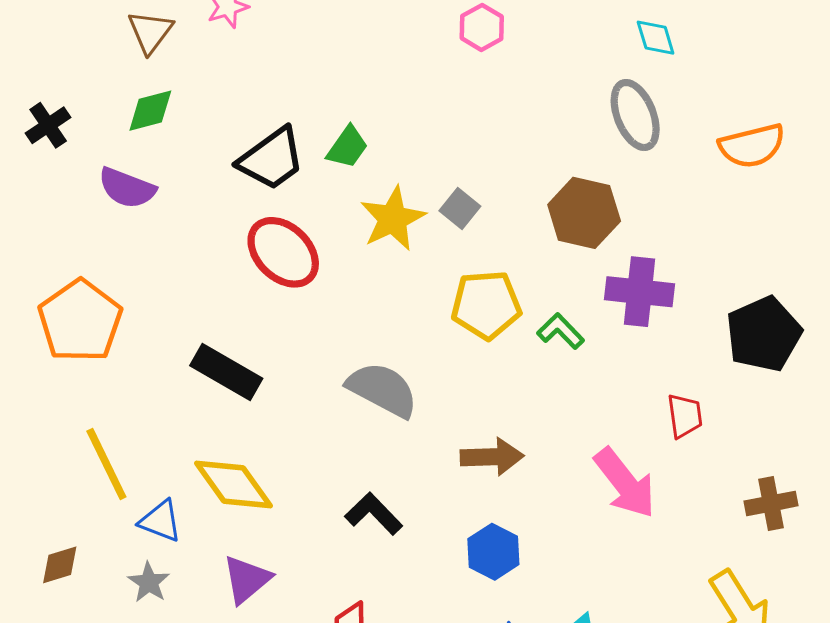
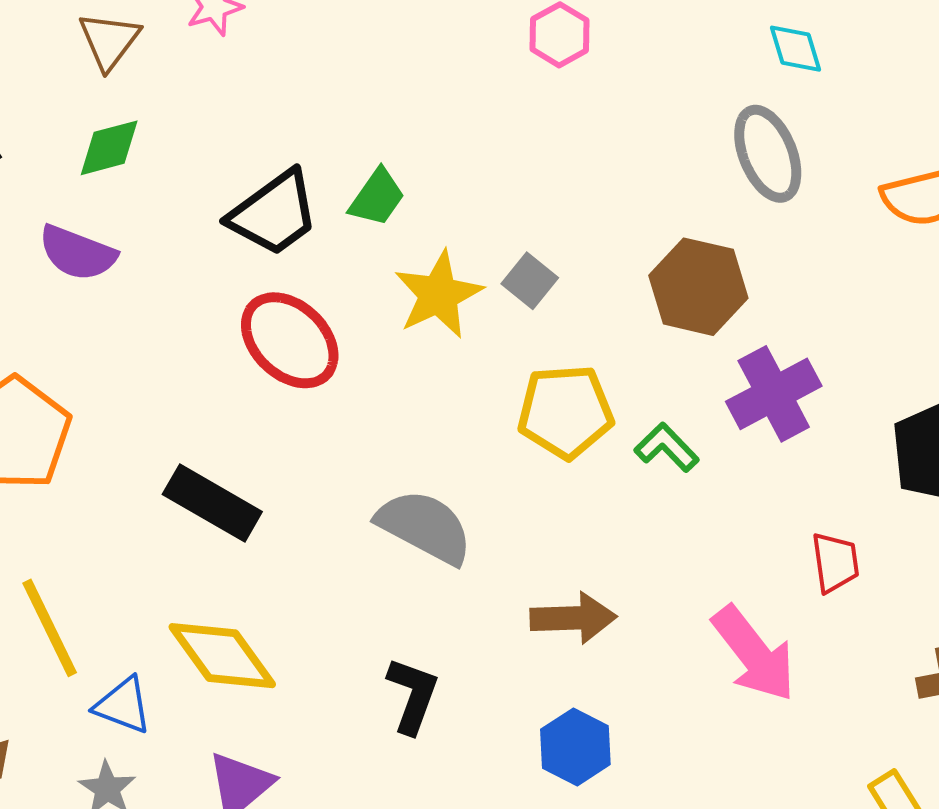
purple cross: (640, 292) -> (774, 394), turned -34
black L-shape: (374, 514) -> (413, 695), turned 64

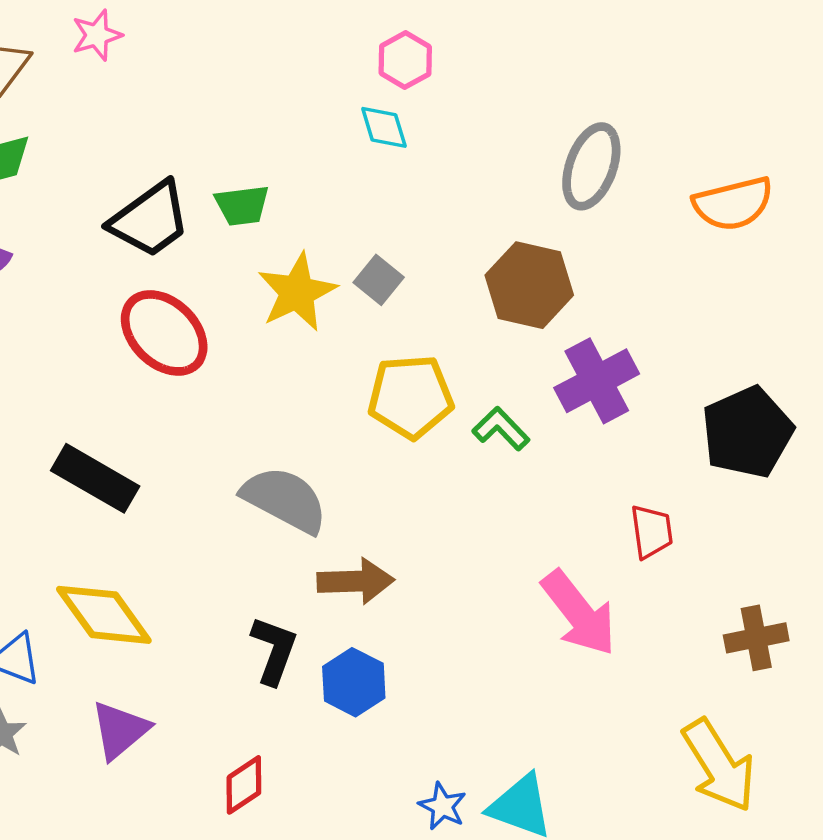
cyan diamond: (796, 49) -> (384, 127), moved
gray ellipse: (768, 154) -> (591, 166), turned 42
green trapezoid: (377, 197) -> (242, 205), turned 48
brown arrow: (573, 618) -> (356, 581), moved
blue hexagon: (575, 747) -> (354, 682), moved

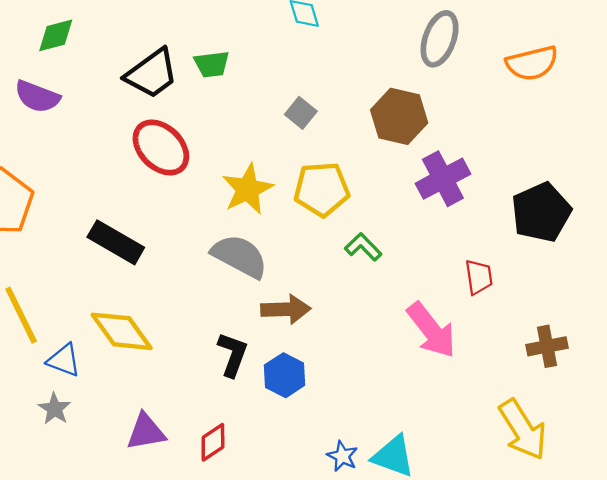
yellow star: (297, 292) -> (248, 189), moved
green L-shape: (501, 429) -> (363, 247), moved
purple triangle: (120, 730) -> (146, 432), moved, turned 30

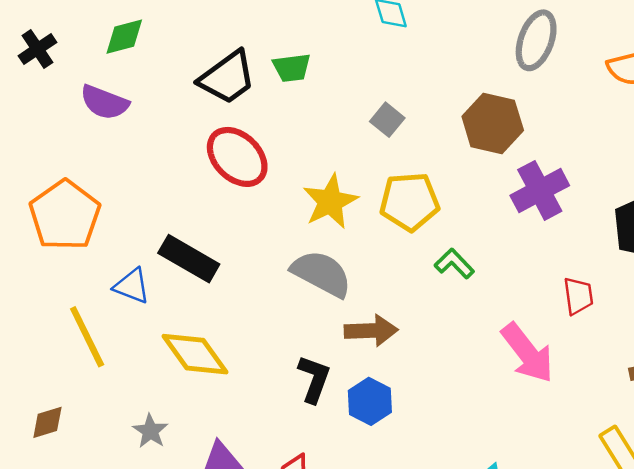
blue triangle: (64, 360) -> (132, 286), moved
gray star: (55, 409) -> (150, 431), moved

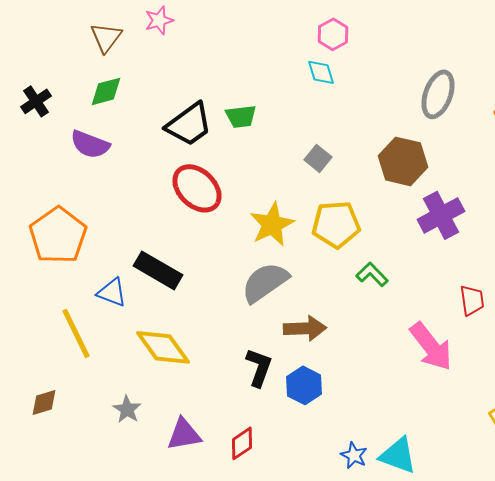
gray semicircle: (322, 274) -> (265, 282), turned -63

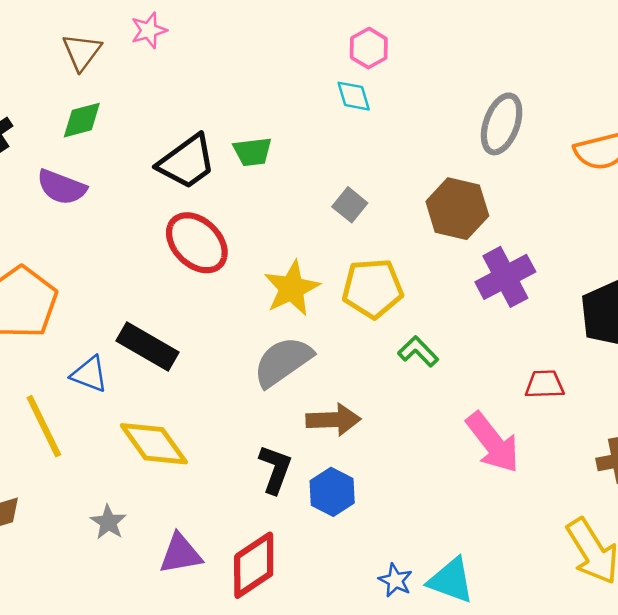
red trapezoid: (472, 300) -> (545, 384), turned -84
red diamond: (242, 443) -> (254, 565), size x1.6

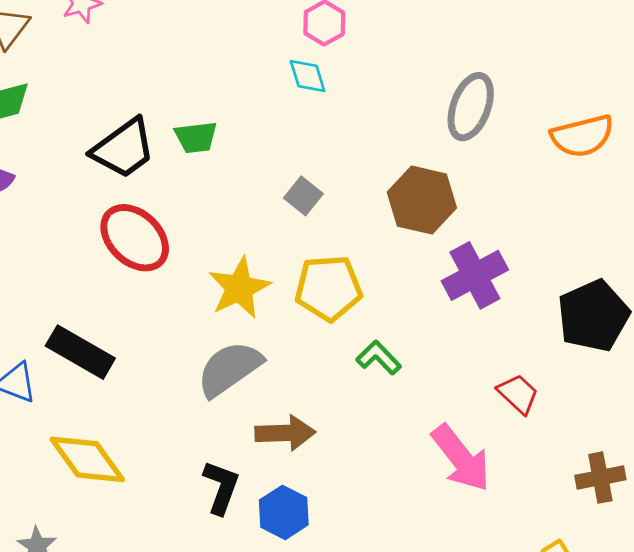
red trapezoid: (545, 384) -> (518, 394), turned 45

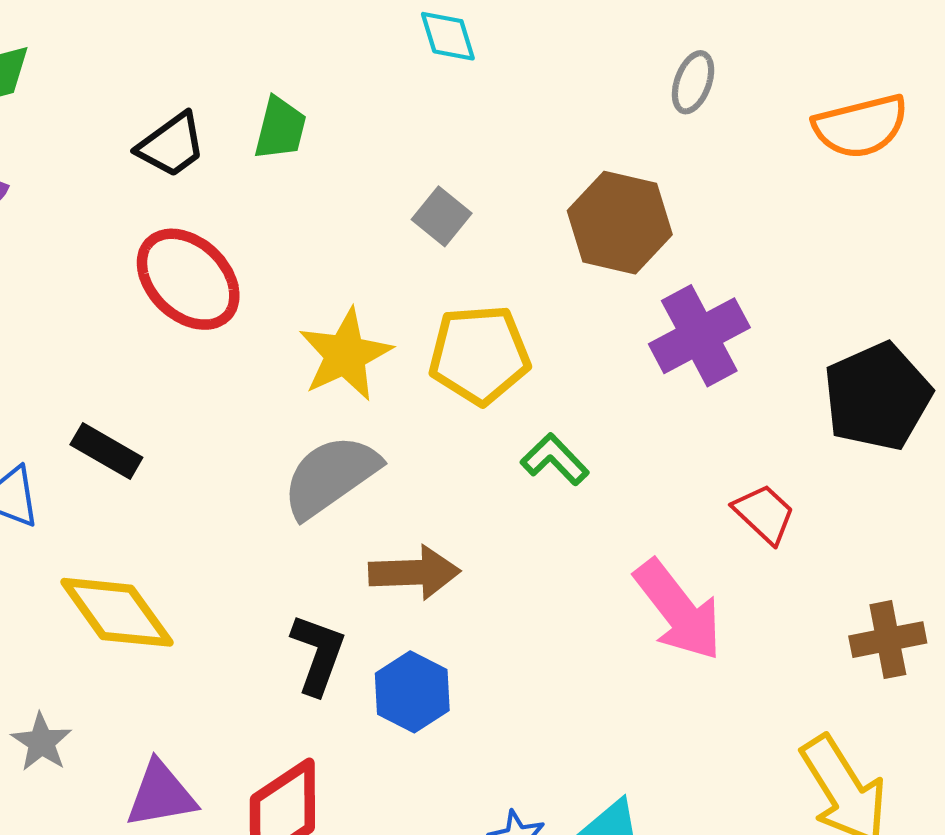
gray ellipse: (471, 107) -> (693, 82), size x0.6
green trapezoid: (196, 137) -> (280, 128), turned -69
black trapezoid: (123, 148) -> (171, 145), size x0.7
black rectangle: (80, 352) -> (106, 451), size x0.7

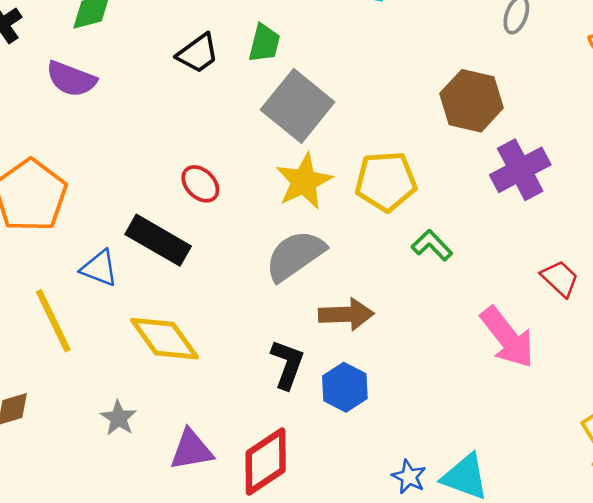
gray square: (442, 216) -> (298, 106), moved, size x2.0
red ellipse: (188, 279) -> (200, 184), moved, size x0.6
black rectangle: (106, 451) -> (158, 240), size x1.5

